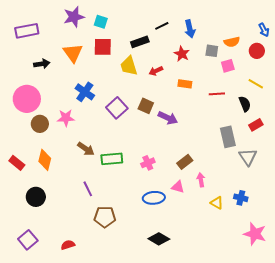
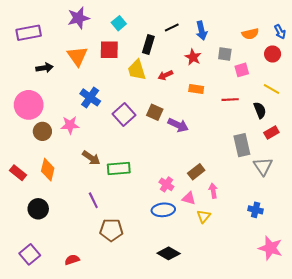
cyan square: (101, 22) -> (119, 23), moved, turned 32
black rectangle: (140, 42) -> (148, 44), turned -54
orange semicircle: (232, 42) -> (250, 34), moved
pink cross: (148, 163) -> (166, 184), moved, turned -32
yellow triangle: (217, 203) -> (204, 216), moved, turned 40

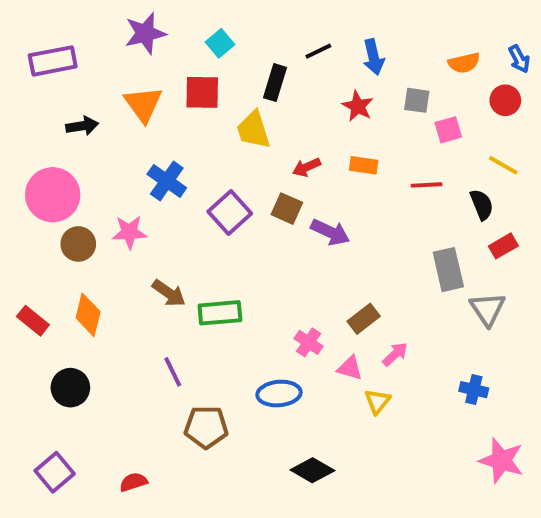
red arrow: (165, 75) -> (307, 167), moved
pink arrow: (213, 191) -> (395, 354), turned 56
blue ellipse: (163, 210) -> (279, 394), moved

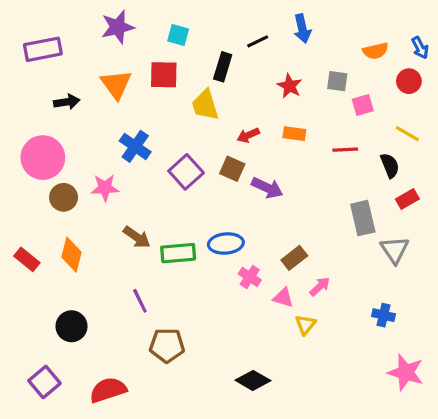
cyan square: (220, 43) -> (178, 35), turned -35
blue arrow: (373, 57) -> (302, 29), moved
black circle: (70, 388) -> (71, 326), moved
blue ellipse: (279, 394) -> (226, 243), moved
red semicircle: (133, 482) -> (108, 390), size x1.6

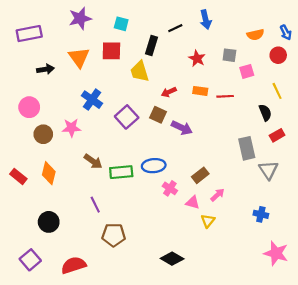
yellow line: (407, 134) -> (277, 91), turned 35
red line: (345, 150) -> (225, 96), moved
pink circle: (43, 158) -> (29, 107), size x0.7

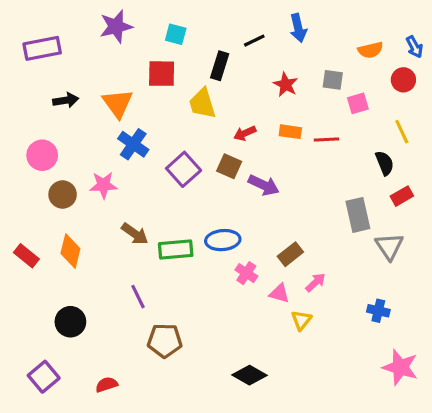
orange triangle: (79, 57) -> (118, 103), moved
red semicircle: (74, 265) -> (107, 385), size x0.6

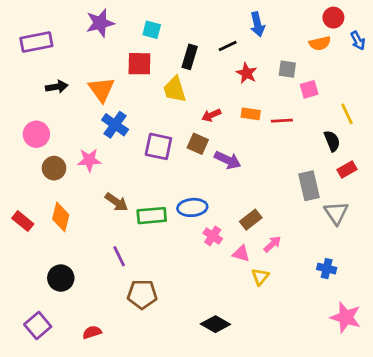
black line: (254, 41) -> (228, 46), moved
red circle: (403, 80) -> (333, 18), moved
purple square: (184, 169) -> (158, 146), turned -36

